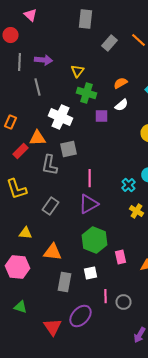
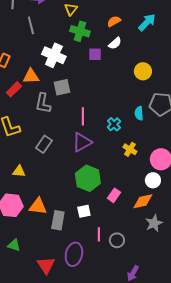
cyan cross: (128, 185) -> (114, 124), moved
orange triangle: (52, 252) -> (38, 206), moved
pink rectangle: (120, 257) -> (114, 195), turned 48
purple ellipse: (80, 316) -> (74, 254), turned -30

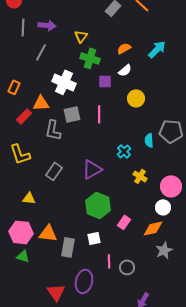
gray line: (31, 25) -> (41, 52), turned 42
yellow circle: (143, 71) -> (136, 98), moved
pink line: (83, 116) -> (99, 114), moved
green triangle: (14, 245) -> (23, 256), moved

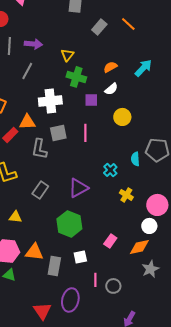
white cross: (64, 82) -> (50, 101), turned -30
green hexagon: (98, 205) -> (69, 224), moved

